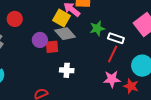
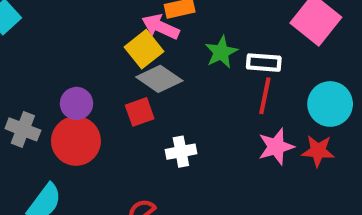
yellow square: (61, 18) -> (144, 49), turned 36
red circle: (15, 19) -> (76, 141), moved, size x1.5
purple circle: (40, 40) -> (77, 103), moved

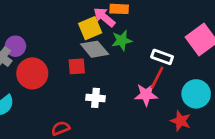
green star: (221, 52) -> (122, 40), moved
purple circle: (77, 103) -> (15, 46), moved
pink star: (276, 147) -> (146, 95), moved

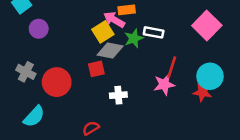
purple circle: (15, 46) -> (39, 29), moved
gray diamond: (95, 49) -> (110, 50), turned -30
white rectangle: (162, 57) -> (154, 32), moved
red star: (181, 121) -> (202, 92), moved

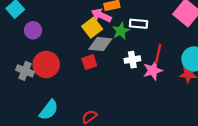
red circle: (57, 82) -> (46, 65), moved
white cross: (118, 95) -> (132, 60), moved
cyan semicircle: (34, 116) -> (49, 110), moved

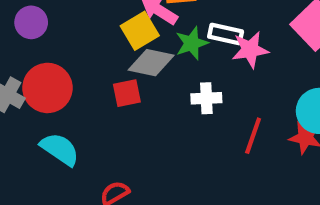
red line: (158, 54) -> (253, 136), moved
pink star: (153, 70) -> (250, 50), moved
cyan semicircle: (49, 110) -> (60, 149), moved, turned -100

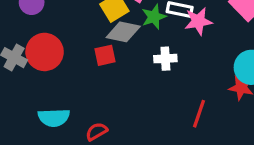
red line: (253, 136) -> (199, 114), moved
cyan semicircle: (60, 149) -> (54, 118), moved, turned 144

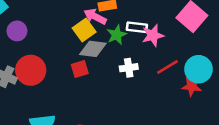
red line: (199, 114) -> (167, 67), moved, turned 45

